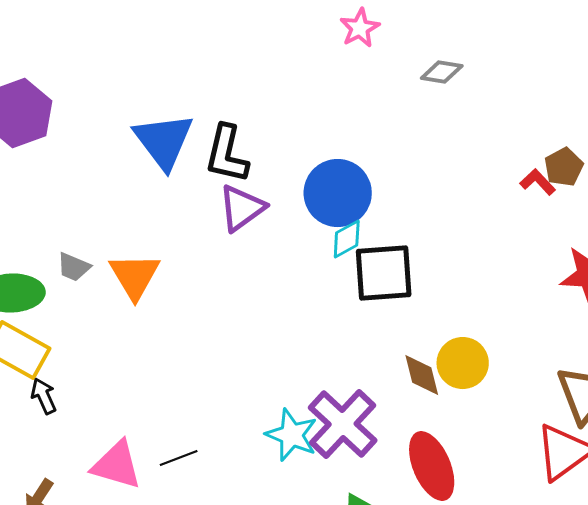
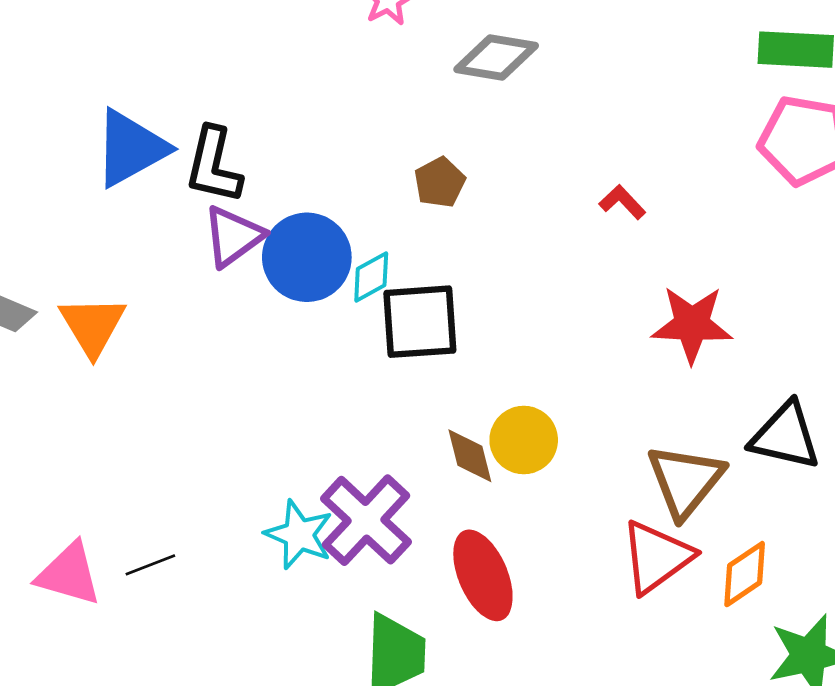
gray diamond: (442, 72) -> (496, 57), size x1.5
blue triangle: (164, 141) -> (131, 148), turned 38
brown pentagon: (564, 167) -> (440, 182), moved
blue circle: (338, 193) -> (307, 257), moved

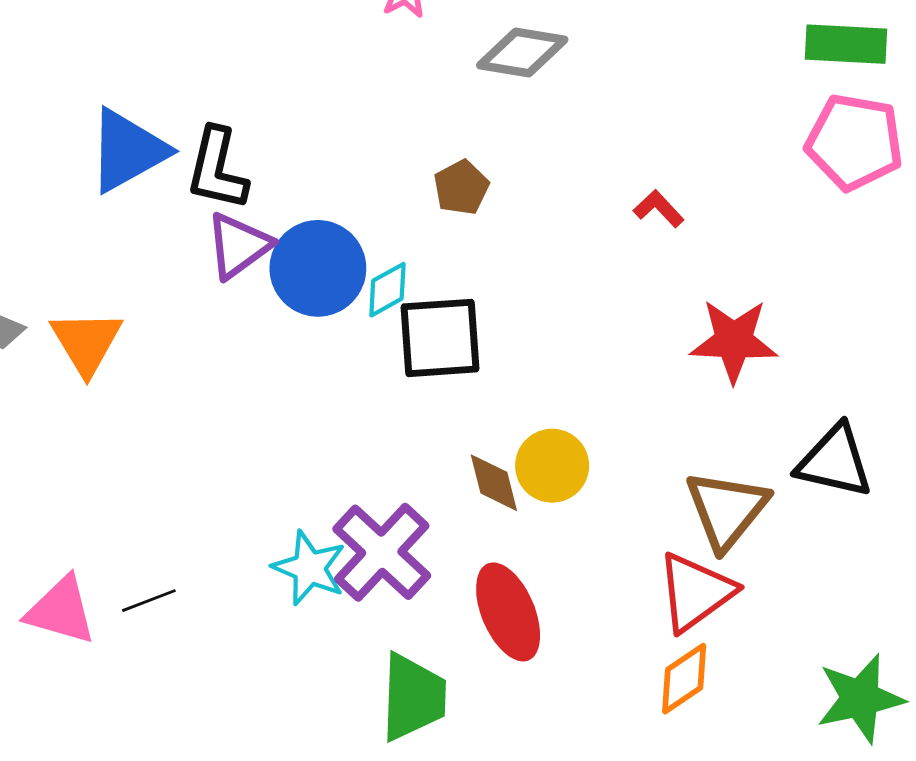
orange diamond: (745, 574) -> (684, 679), moved

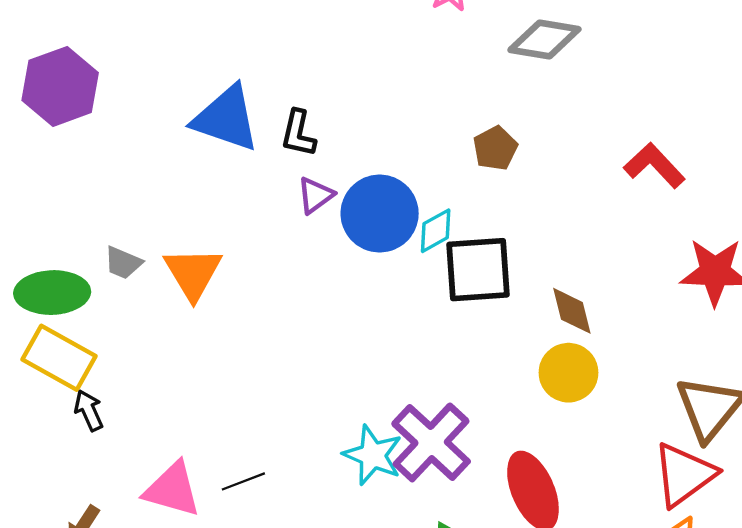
blue triangle: (128, 151) -> (226, 119), turned 48
black L-shape: (217, 169) -> (298, 133), size x0.7
red L-shape: (659, 209) -> (654, 165), size x1.5
purple triangle: (238, 246) -> (315, 195), size x0.7
brown diamond: (494, 483) -> (572, 311), moved

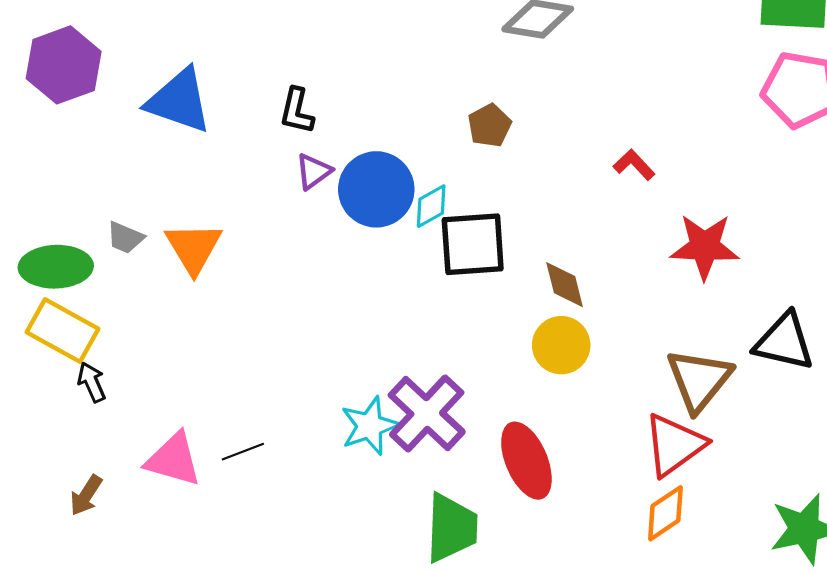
blue triangle: (226, 119) -> (179, 101), moved
red L-shape: (654, 165) -> (634, 165), moved, size x0.7
cyan star: (373, 455) -> (370, 426), turned 30

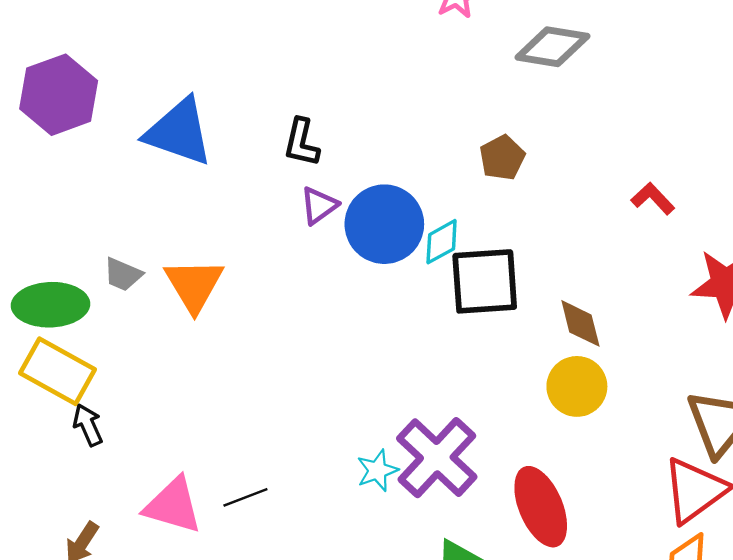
cyan star: (370, 426) -> (377, 470), size x0.7

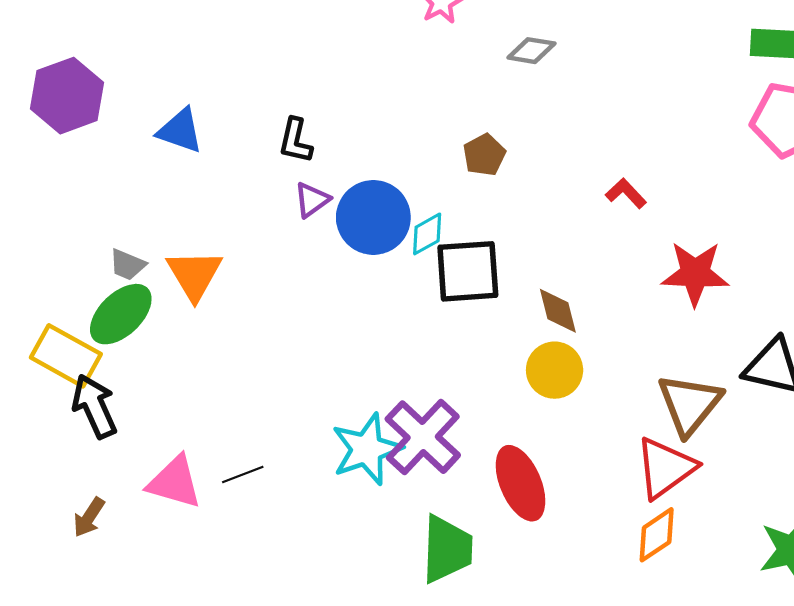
gray diamond: (552, 47) -> (531, 51), size x0.7
blue triangle: (179, 132) -> (180, 131), size x0.7
green ellipse: (51, 305) -> (121, 314), moved, turned -42
black arrow: (88, 425) -> (94, 406), size x1.6
cyan star: (377, 470) -> (367, 449), size x1.8

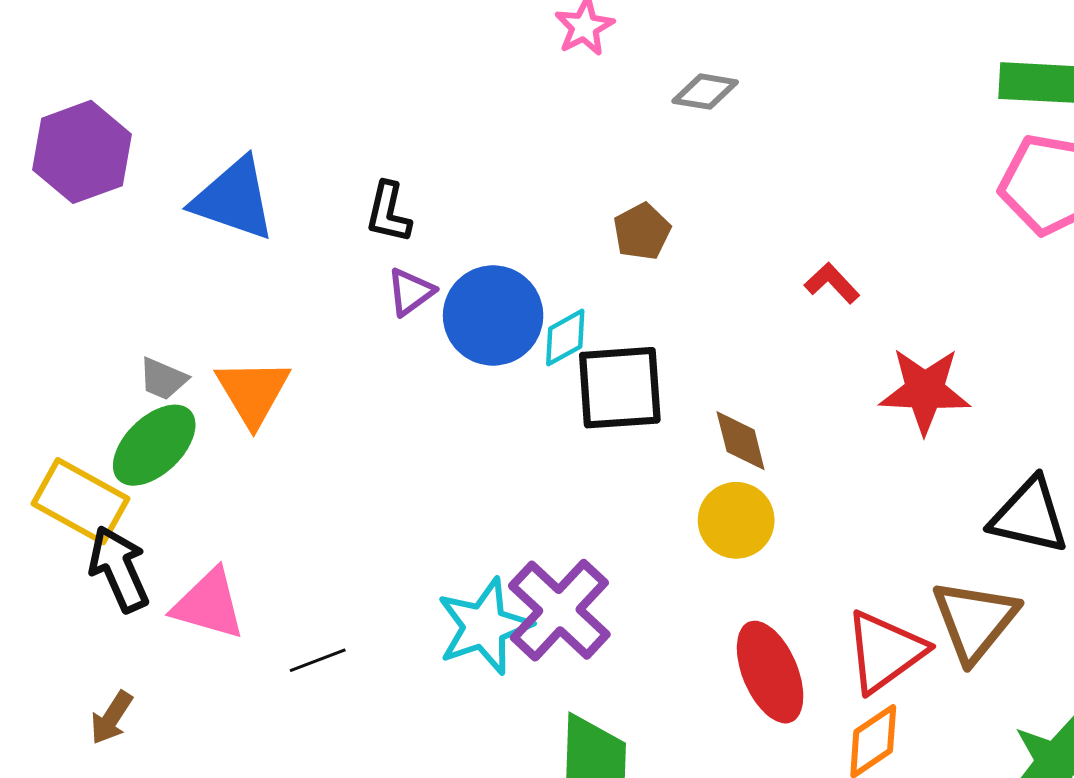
blue triangle: (180, 131) -> (234, 199), size x1.4
brown triangle: (690, 404) -> (975, 620), moved
pink triangle: (175, 482) -> (209, 604), moved
red ellipse: (521, 483) -> (770, 672), moved

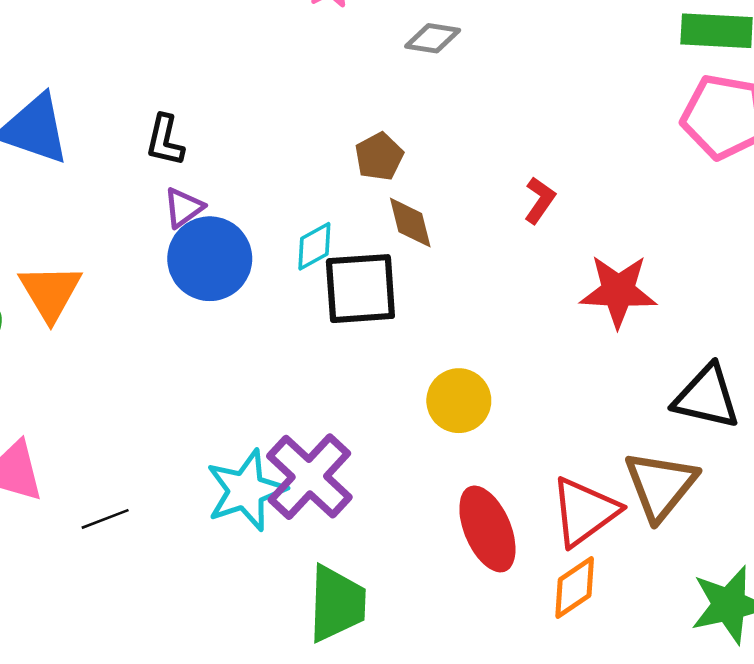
red L-shape: (832, 283) -> (540, 200), turned 78
blue circle: (493, 315) -> (210, 259), moved
brown diamond: (741, 441) -> (410, 223), moved

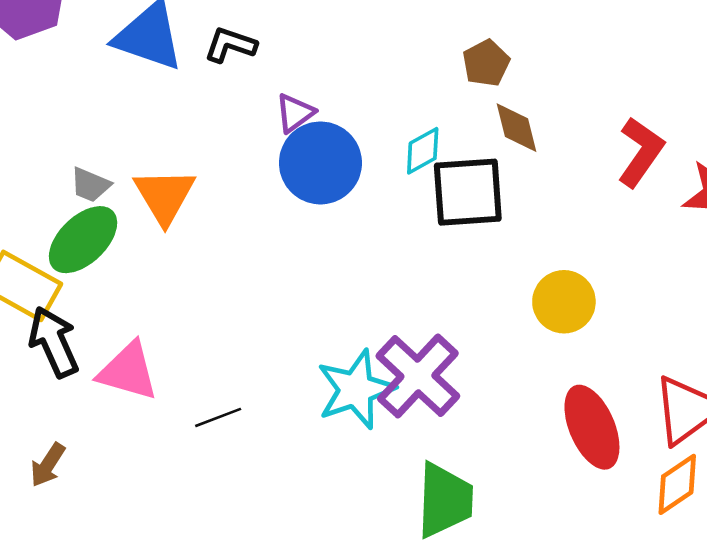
black L-shape: (165, 140) -> (230, 45), moved, turned 96
red L-shape: (540, 200) -> (641, 152), moved, size x1.5

